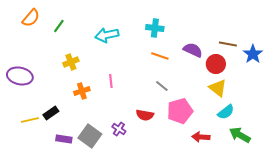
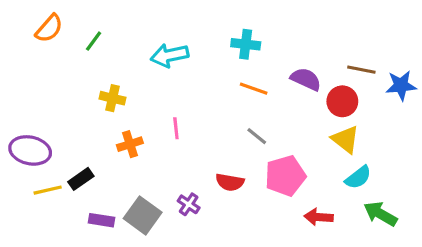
blue star: (253, 54) -> (401, 85), turned 30
yellow cross: (71, 62) -> (113, 98), turned 35
purple ellipse: (20, 76) -> (30, 150), moved

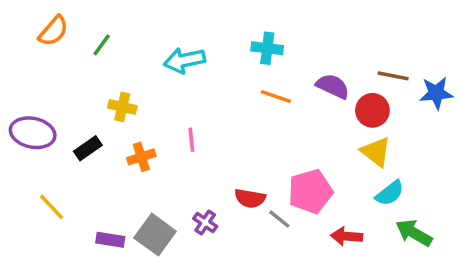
gray line: (257, 136) -> (279, 219), moved
purple ellipse: (30, 150) -> (33, 133), moved
black rectangle: (81, 179) -> (88, 148), moved
yellow line: (48, 190) -> (52, 207), turned 60

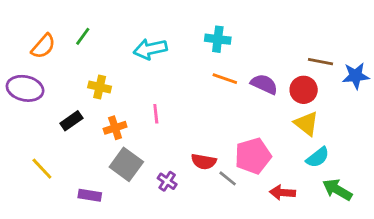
orange semicircle: (53, 31) -> (43, 46), moved
purple semicircle: (333, 86) -> (264, 84), moved
purple ellipse: (33, 133) -> (25, 88), moved
gray square: (155, 235) -> (126, 164), moved

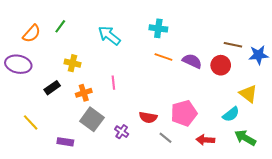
cyan arrow: (150, 49) -> (109, 36), turned 50
yellow triangle: (306, 124) -> (248, 94), moved
gray line: (228, 178) -> (166, 138), moved

